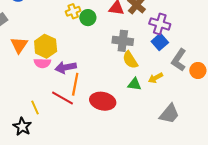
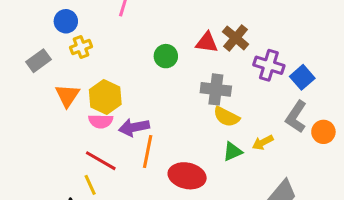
yellow cross: (73, 11) -> (81, 47), moved
blue square: (160, 42) -> (302, 77), moved
yellow semicircle: (130, 60) -> (226, 117), turned -30
green triangle: (134, 84) -> (233, 152), turned -32
red line: (62, 98) -> (101, 161), moved

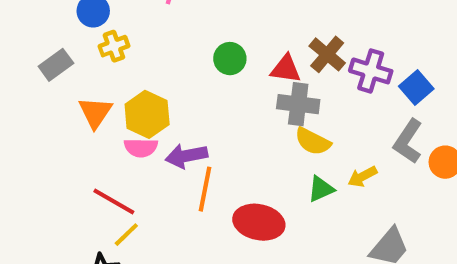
brown cross: (236, 38) -> (327, 54), moved
red triangle: (207, 42) -> (286, 69), moved
red line: (101, 161) -> (114, 201), moved
yellow line: (90, 185) -> (126, 235), turned 70

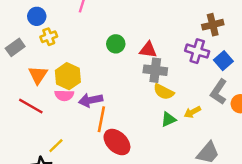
brown cross: (327, 54) -> (213, 25), moved, turned 36
red line: (114, 201) -> (31, 106), moved
red ellipse: (259, 222) -> (117, 142), moved, turned 32

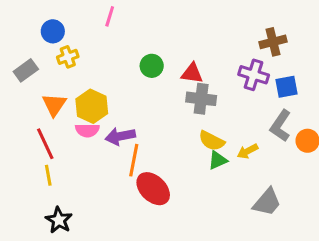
blue square: (223, 61) -> (287, 87), turned 30
yellow semicircle: (164, 92) -> (212, 141), moved
red line: (31, 106) -> (45, 144), turned 35
yellow line: (56, 146) -> (48, 175), moved, turned -56

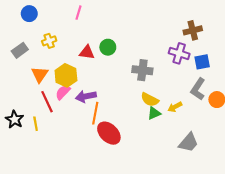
blue circle: (53, 31) -> (29, 14), moved
red triangle: (192, 73) -> (87, 52), moved
pink semicircle: (87, 130) -> (63, 92), turned 133
red line: (45, 144) -> (47, 102), moved
black star: (59, 220) -> (15, 119), moved

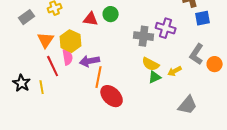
purple cross: (179, 53) -> (166, 28), moved
blue square: (202, 62) -> (203, 18), moved
pink semicircle: (63, 92) -> (68, 57), turned 126

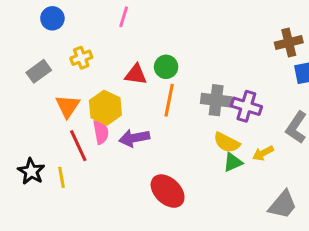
purple cross: (166, 28) -> (246, 106), moved
orange line: (99, 77) -> (169, 100), moved

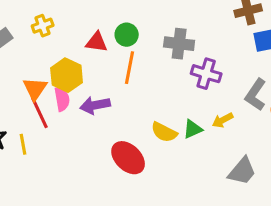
gray cross: (216, 100) -> (179, 44), moved
orange triangle: (68, 106) -> (35, 89), moved
yellow semicircle: (227, 143) -> (164, 132), moved

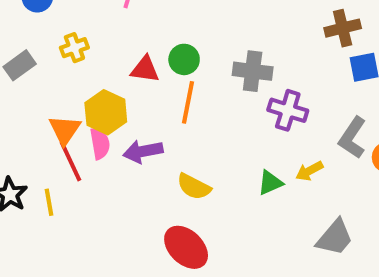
yellow semicircle: (164, 132) -> (194, 187), moved
red ellipse: (128, 158) -> (186, 247), moved

